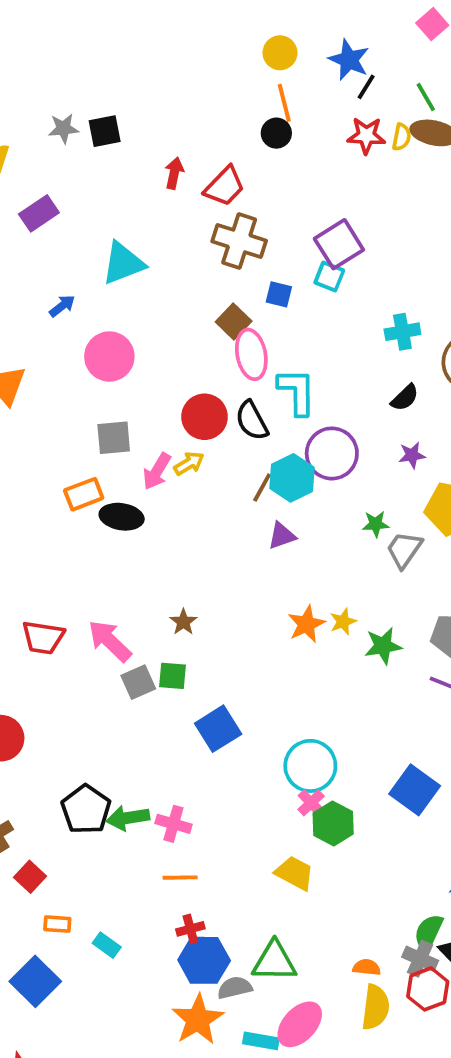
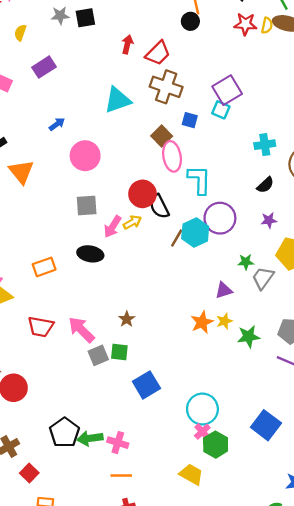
cyan triangle: (123, 263) -> (118, 100), moved
black semicircle: (252, 421) -> (159, 206), moved
orange rectangle: (84, 494) -> (44, 267), moved
purple triangle: (282, 536) -> (224, 290), moved

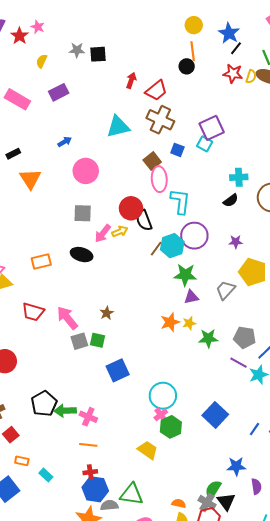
black semicircle: (265, 185) -> (231, 200), moved
green star: (246, 262) -> (185, 275), moved, size x1.6

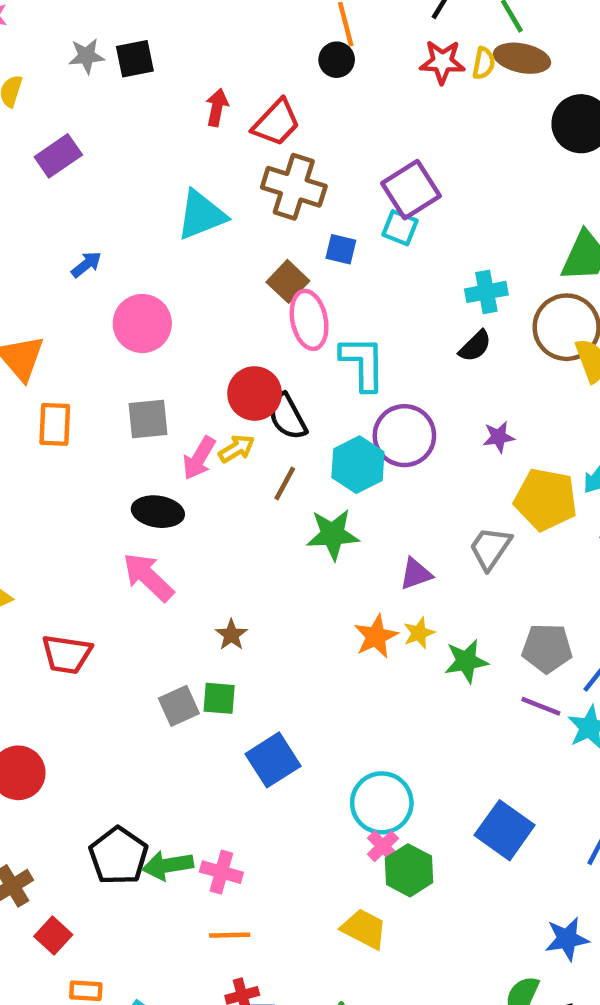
brown line: (156, 249) -> (285, 483), moved
orange rectangle: (41, 262) -> (55, 424), moved, turned -66
green star: (185, 275) -> (333, 534), moved
pink arrow: (67, 318) -> (148, 577), moved

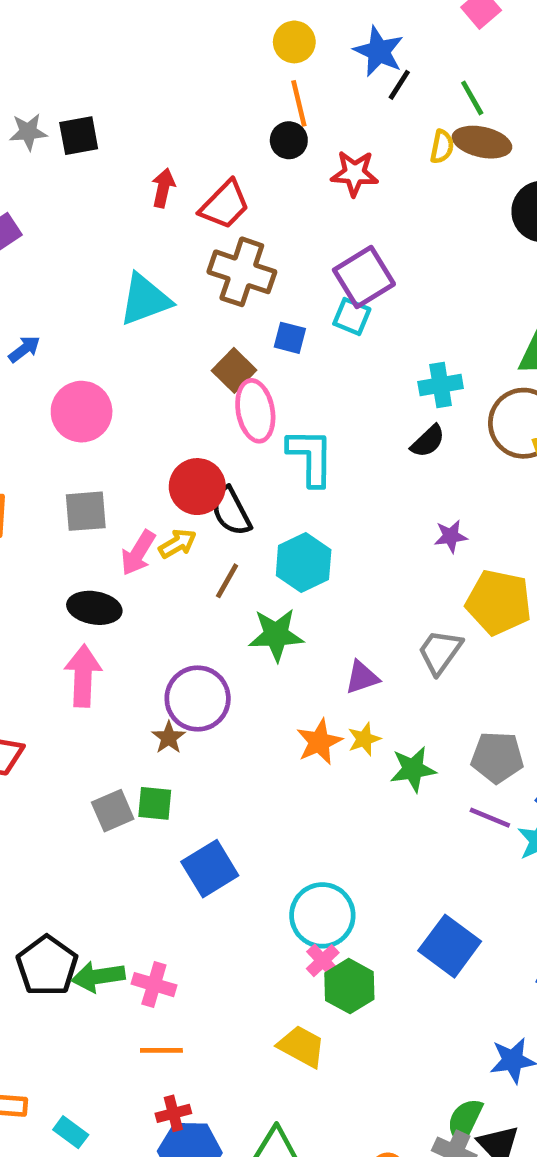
red star: (442, 62) -> (355, 173), moved
purple circle: (404, 436) -> (198, 699), moved
pink arrow: (148, 577) -> (83, 676), turned 48

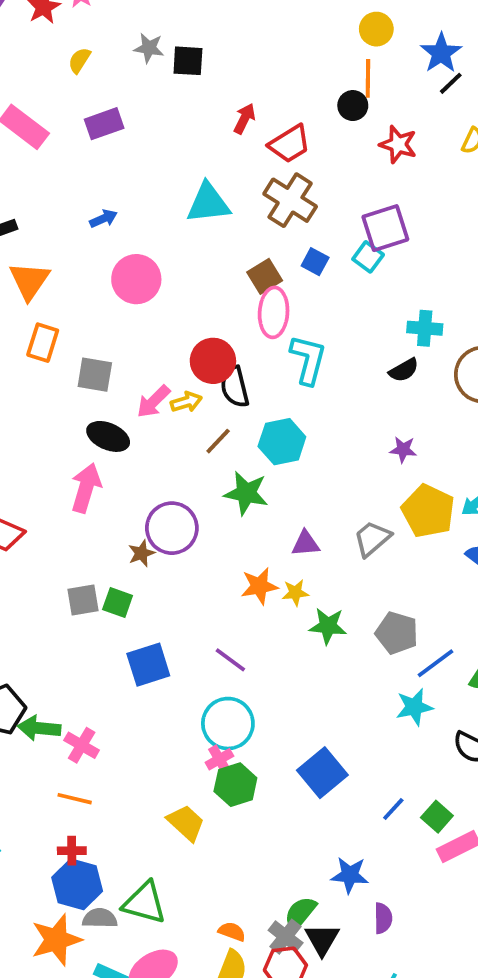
gray square: (86, 511) -> (95, 375), moved
purple line: (490, 818) -> (230, 660), moved

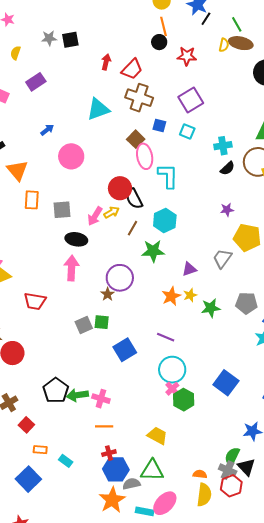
cyan square: (368, 257) -> (187, 132), moved
black semicircle: (404, 370) -> (227, 168), moved
yellow trapezoid: (186, 823) -> (157, 436), moved

